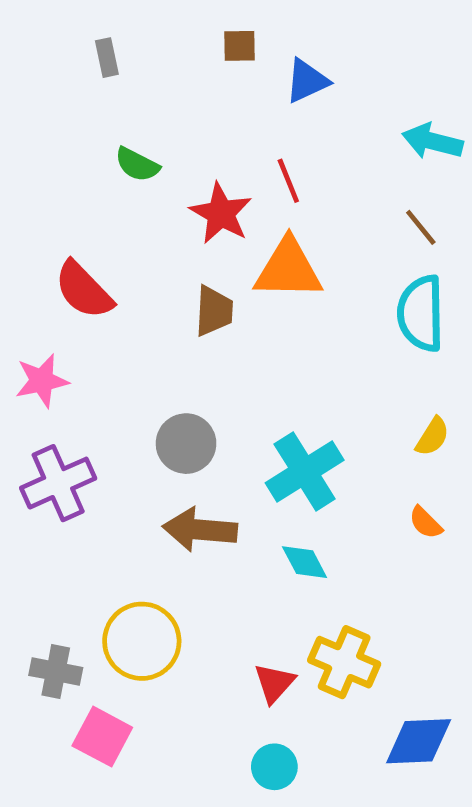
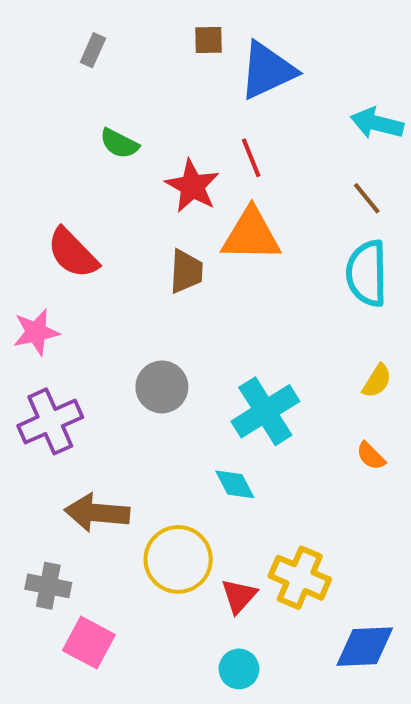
gray rectangle: (107, 58) -> (93, 50), turned 36
blue triangle: (307, 81) -> (267, 70), size x1.5
brown arrow: (200, 530) -> (97, 513), moved
cyan diamond: (305, 562) -> (235, 484), moved
yellow circle: (142, 641) -> (178, 559), moved

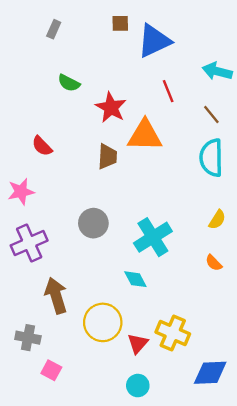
red line: (251, 158) -> (168, 91), moved
red semicircle: (73, 253) -> (42, 146), size x0.7
brown arrow: (97, 513) -> (56, 296), turned 68
pink square: (89, 643) -> (51, 370), size x0.7

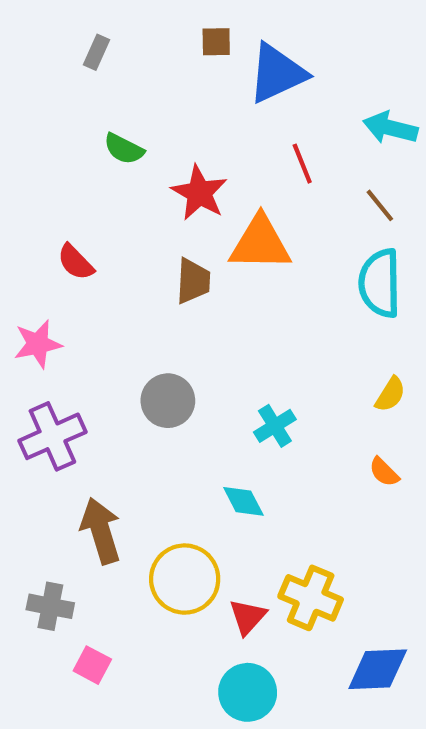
cyan cross: (153, 237) -> (275, 426), size x0.6
cyan circle: (138, 386) -> (248, 692), size x1.4

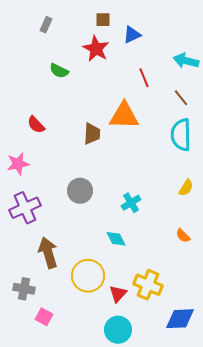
blue triangle: (277, 73) -> (132, 35), size x0.6
red star: (199, 193) -> (96, 49), moved
orange semicircle: (384, 472) -> (183, 236), moved

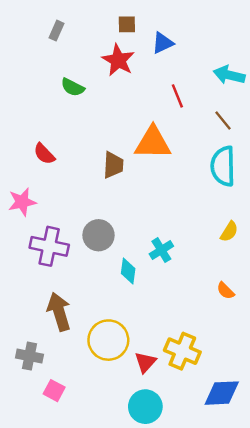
purple cross: (25, 208) -> (49, 246), moved, turned 36
cyan diamond: (116, 239) -> (128, 271), moved, turned 35

